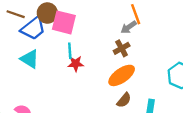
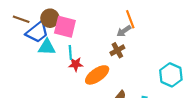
cyan triangle: (30, 59) -> (47, 47), moved, turned -30
orange ellipse: (122, 75) -> (97, 75), moved

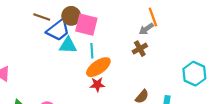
red star: (76, 64) -> (97, 85), moved
orange ellipse: (97, 75) -> (98, 67), moved

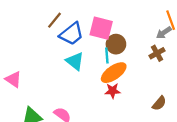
brown circle: (71, 16) -> (116, 44), moved
brown line: (42, 17) -> (54, 20), turned -70
cyan triangle: (68, 45) -> (75, 61), moved, turned 36

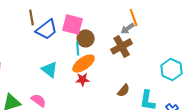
brown line: (54, 20) -> (32, 17), turned -49
brown cross: (157, 53) -> (122, 46), size x1.5
cyan triangle: (75, 61) -> (50, 69), moved

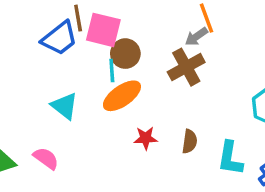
brown line: (32, 17) -> (78, 18), moved
red star: (83, 79) -> (146, 138), moved
brown semicircle: (124, 90) -> (190, 141), turned -32

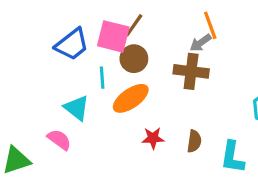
brown line: (78, 18) -> (134, 25), moved, turned 45
brown cross: (186, 67) -> (191, 71), turned 36
cyan line: (112, 70) -> (102, 78), moved
pink semicircle: (46, 158) -> (59, 140), moved

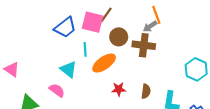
brown circle: (134, 59) -> (119, 37), moved

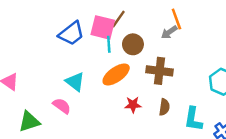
brown cross: (144, 45) -> (160, 71), moved
cyan line: (85, 49) -> (109, 44), moved

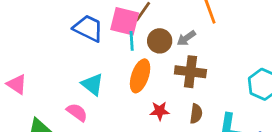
gray arrow: (169, 32) -> (186, 38), moved
blue trapezoid: (71, 33) -> (88, 28), turned -116
orange ellipse: (116, 74) -> (140, 76), turned -36

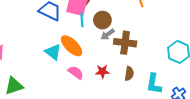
gray arrow: (186, 38) -> (108, 34), moved
orange ellipse: (140, 76) -> (72, 46), moved, turned -65
pink semicircle: (77, 112) -> (76, 73), moved

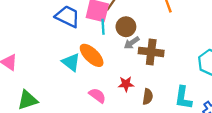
pink semicircle: (76, 73) -> (97, 95), moved
brown semicircle: (129, 74) -> (148, 97), moved

